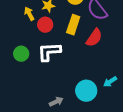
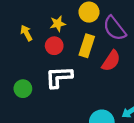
yellow arrow: (29, 14) -> (26, 33), moved
green circle: (21, 54) -> (23, 89), moved

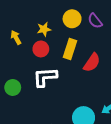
purple semicircle: (115, 28) -> (95, 21), moved, size x0.7

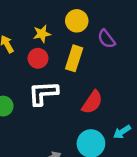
purple semicircle: (95, 21) -> (106, 39), moved
red semicircle: (92, 62) -> (92, 102), moved

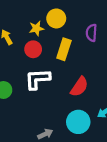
yellow circle: (77, 21) -> (56, 18), moved
purple semicircle: (106, 39) -> (91, 33), turned 42

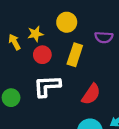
yellow star: (36, 28) -> (35, 34), moved
purple semicircle: (91, 33) -> (104, 37), turned -91

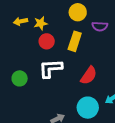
yellow circle: (67, 22) -> (78, 12), moved
yellow arrow: (14, 42) -> (21, 21), moved, turned -72

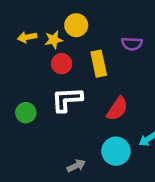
yellow circle: (78, 12) -> (76, 25), moved
yellow rectangle: (75, 41) -> (99, 64), turned -30

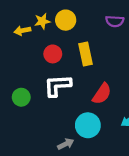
yellow star: (54, 40) -> (42, 21), moved
purple semicircle: (132, 44) -> (115, 21), moved
cyan circle: (116, 151) -> (88, 125), moved

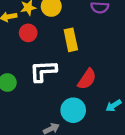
red circle: (53, 54) -> (28, 33), moved

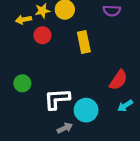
white L-shape: (43, 71) -> (57, 99), moved
red semicircle: (87, 79) -> (118, 80), moved

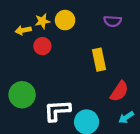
yellow rectangle: (84, 42) -> (99, 60), moved
green circle: (22, 83) -> (22, 95), size x1.5

